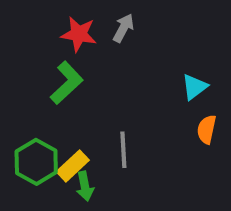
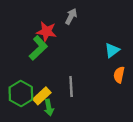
red star: (79, 34) -> (47, 32), moved

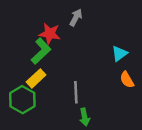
orange semicircle: (119, 75) -> (127, 80), turned -42
yellow rectangle: (42, 96) -> (36, 78), moved
green arrow: (49, 108) -> (85, 117), moved

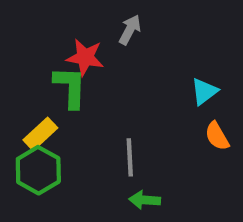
green L-shape: (41, 51) -> (70, 87), turned -45
yellow rectangle: (36, 78) -> (40, 134), moved
green arrow: (85, 117) -> (145, 200), turned 105

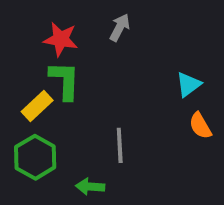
red star: (85, 57) -> (61, 39), moved
yellow rectangle: (40, 134) -> (37, 106), moved
green arrow: (145, 200) -> (90, 187), moved

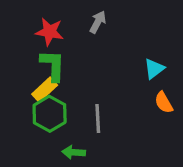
yellow rectangle: (37, 106) -> (45, 90), moved
green hexagon: (35, 157) -> (50, 114), moved

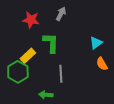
green L-shape: (53, 65) -> (51, 43), moved
green hexagon: (50, 114) -> (18, 72), moved

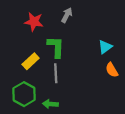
green hexagon: (18, 72) -> (24, 94), moved
gray line: (61, 74) -> (56, 73), moved

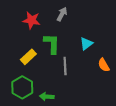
cyan triangle: (105, 47) -> (86, 44), moved
gray line: (56, 73) -> (65, 66), moved

